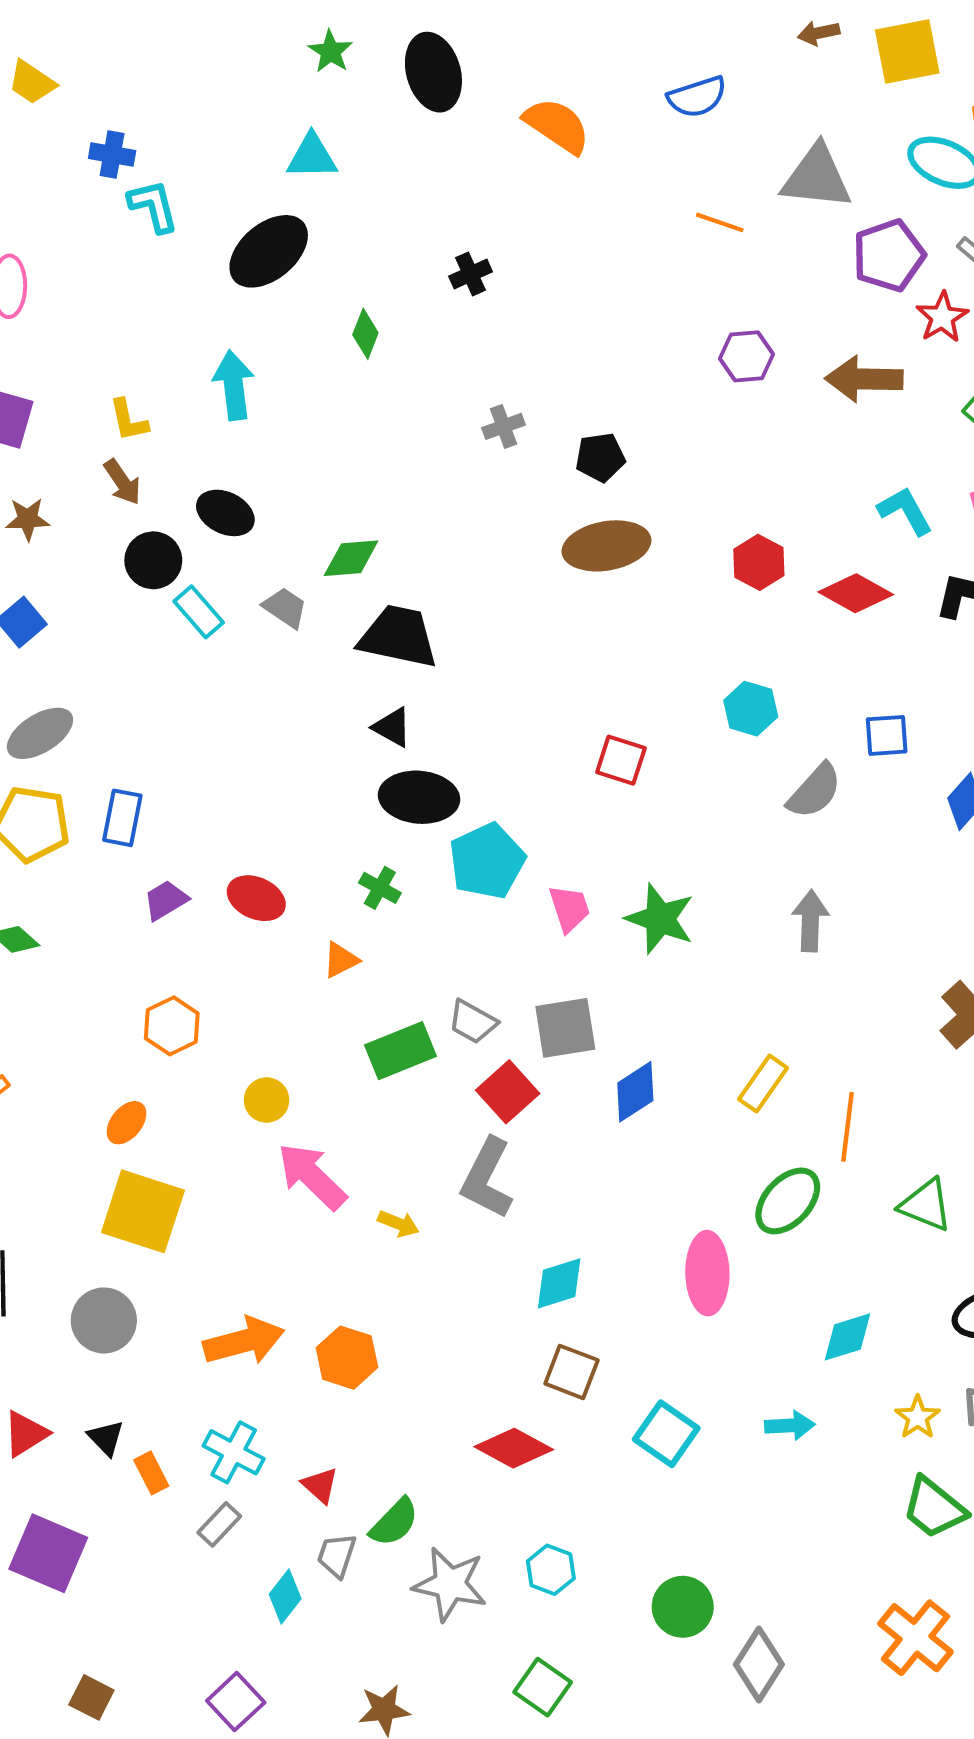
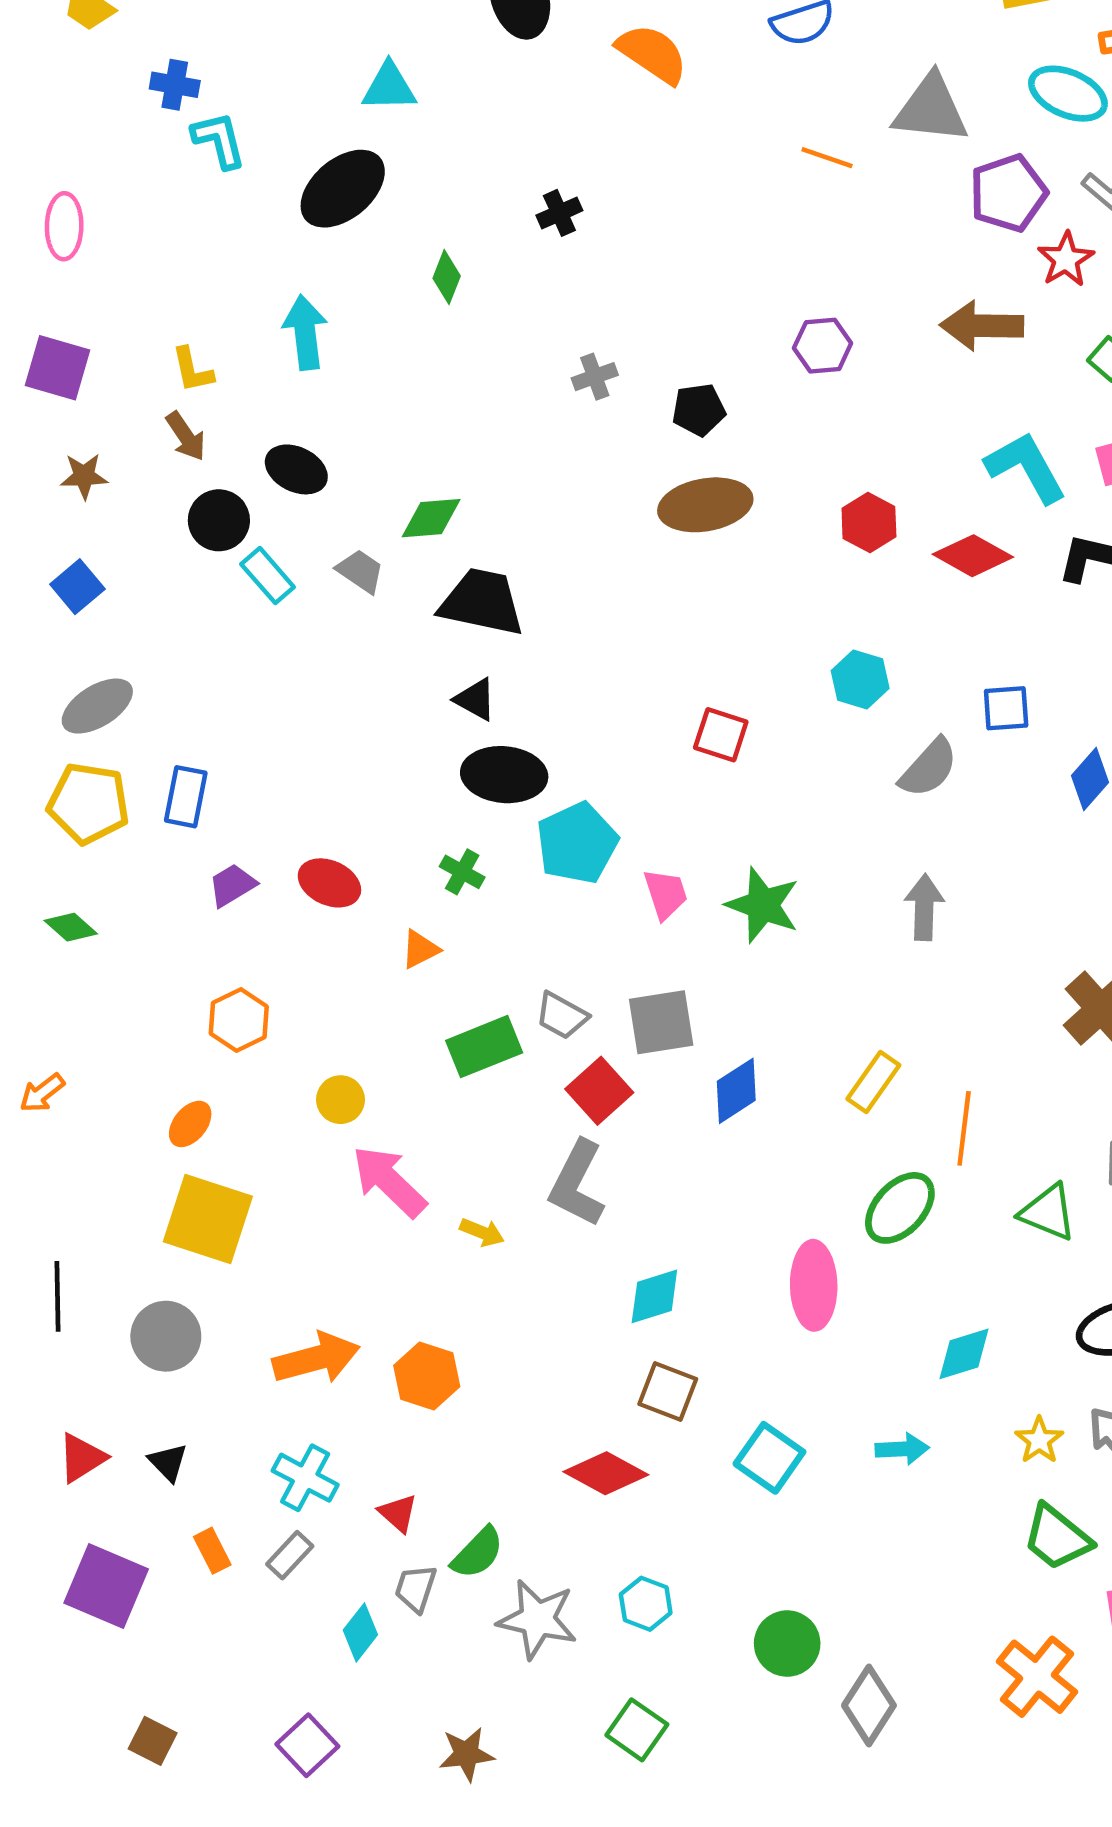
purple hexagon: (747, 356) -> (823, 346), moved
cyan L-shape: (905, 511) -> (1026, 467), size x1.4
orange rectangle: (151, 1473) -> (212, 1551), moved

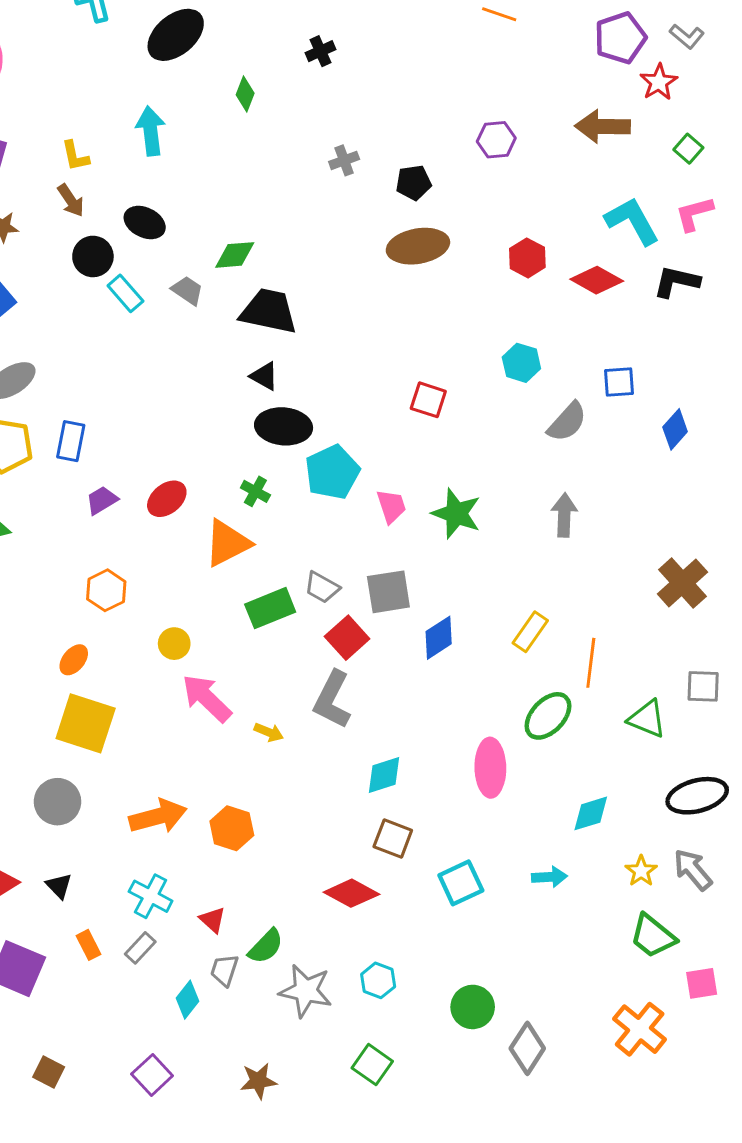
red ellipse: (329, 883) -> (167, 499), turned -63
orange triangle: (420, 949) -> (227, 543), size x1.8
cyan square: (769, 1458) -> (461, 883), turned 30

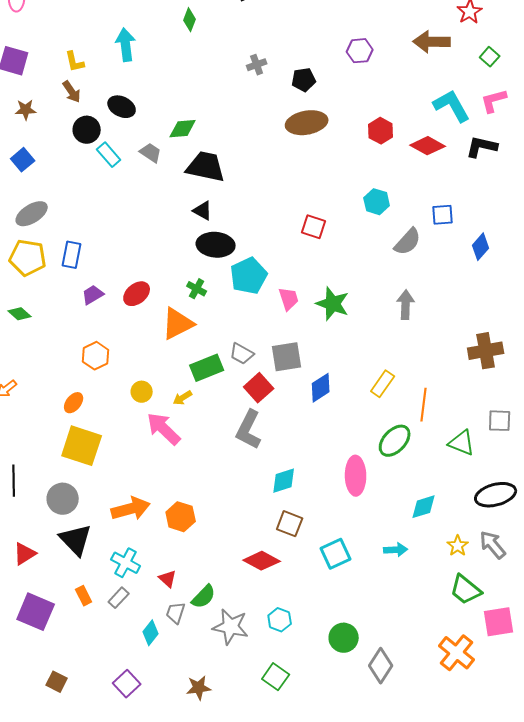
brown cross: (682, 583) -> (486, 351), turned 32
yellow arrow: (269, 732) -> (183, 398), moved, turned 126
black triangle: (59, 886) -> (76, 540), moved, size x1.8
pink square: (702, 983) -> (499, 622), size x1.4

